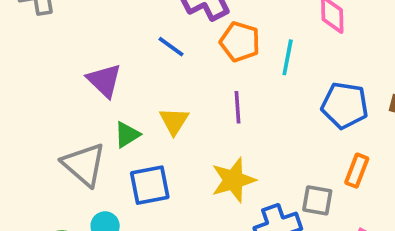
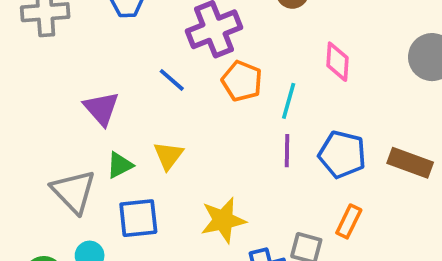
purple line: (237, 107) -> (287, 151), moved

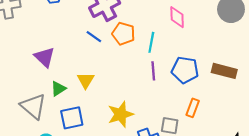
blue line: (172, 80) -> (94, 37), moved

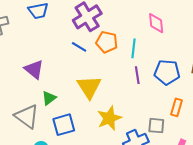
yellow triangle: (86, 80) -> (89, 87), moved, size x1.5

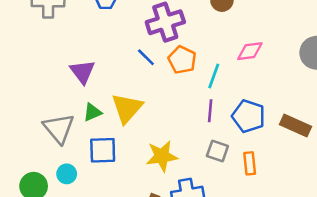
pink diamond: (156, 23) -> (250, 51), turned 75
yellow triangle: (89, 87) -> (127, 108), moved
orange rectangle: (177, 107) -> (250, 163), turned -36
gray square: (156, 126) -> (217, 151), moved

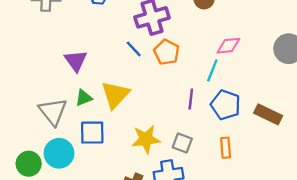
cyan line: (214, 76) -> (212, 70), moved
gray square: (217, 151) -> (182, 143), moved
cyan circle: (67, 174) -> (59, 153), size x1.6

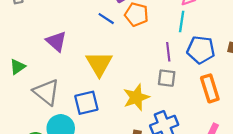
green triangle: (84, 98) -> (18, 67), moved
gray square: (182, 143) -> (167, 78), moved
orange rectangle: (226, 148) -> (210, 88), size x1.4

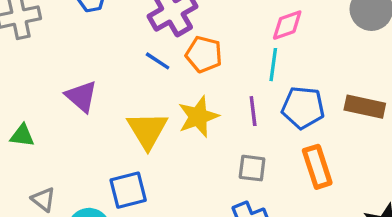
green triangle: (18, 67) -> (22, 136), turned 42
gray square: (167, 78) -> (252, 168), moved
gray triangle: (46, 92) -> (43, 199), moved, size x0.6
yellow star: (136, 97) -> (198, 117), moved

